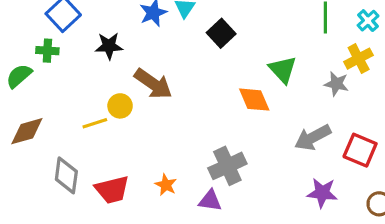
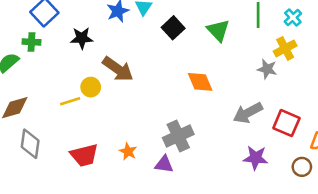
green triangle: (283, 70) -> (218, 30), moved
gray diamond: (66, 175) -> (30, 144), moved

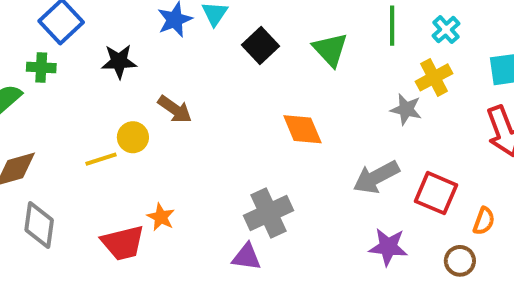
brown arrow: (118, 69) -> (175, 109), size x0.7
orange star: (128, 151) -> (161, 217), moved

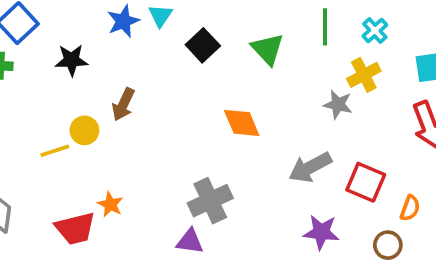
brown arrow: (175, 109) -> (123, 104), turned 80

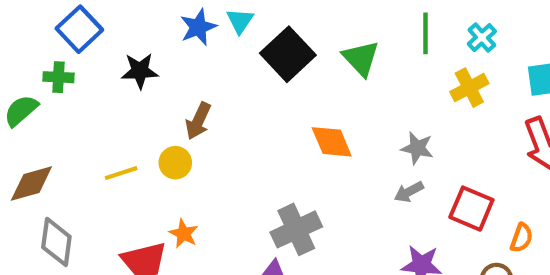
black square: (203, 45) -> (288, 54), size x1.4
gray star: (338, 104) -> (417, 148), moved
yellow circle: (84, 130) -> (175, 163), moved
gray arrow: (310, 167) -> (409, 192), size x0.6

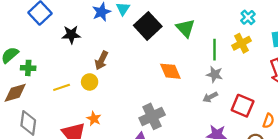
green line: (426, 33) -> (215, 50), moved
green cross: (58, 77) -> (28, 68), moved

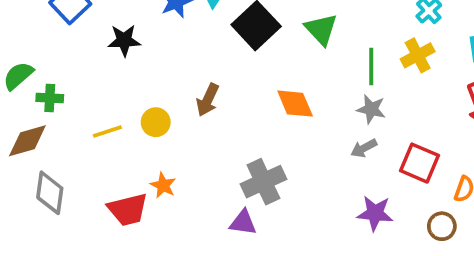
brown arrow: (101, 60) -> (208, 100), moved

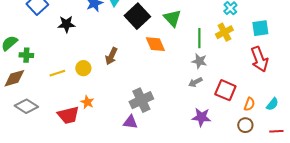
orange diamond: (295, 104) -> (155, 44), moved
gray diamond: (50, 193) -> (26, 106), turned -65
brown circle: (442, 226) -> (245, 125), moved

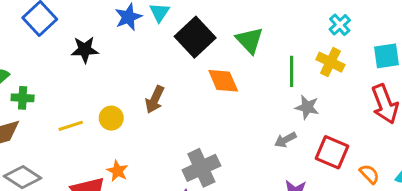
yellow cross: (224, 32) -> (330, 62), turned -36
gray star: (199, 61) -> (307, 107), moved
orange semicircle: (249, 104) -> (369, 174), turned -64

